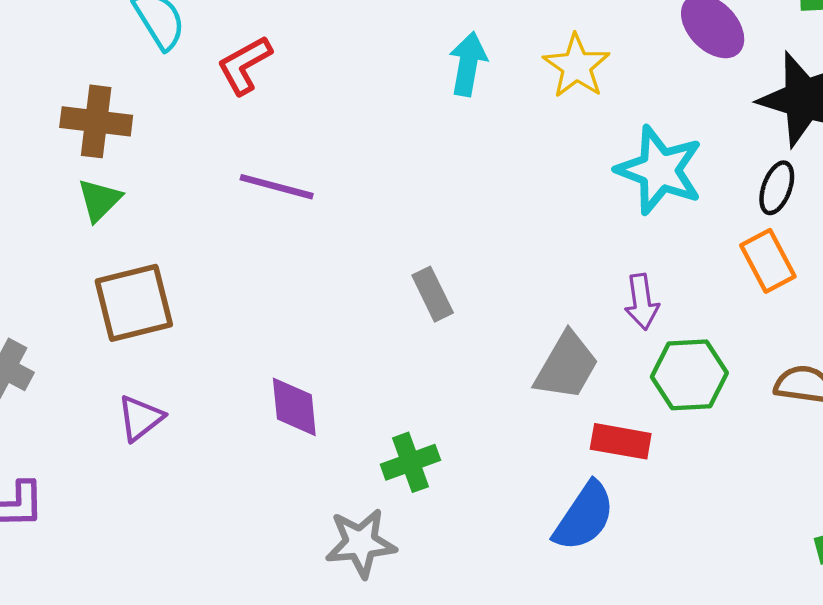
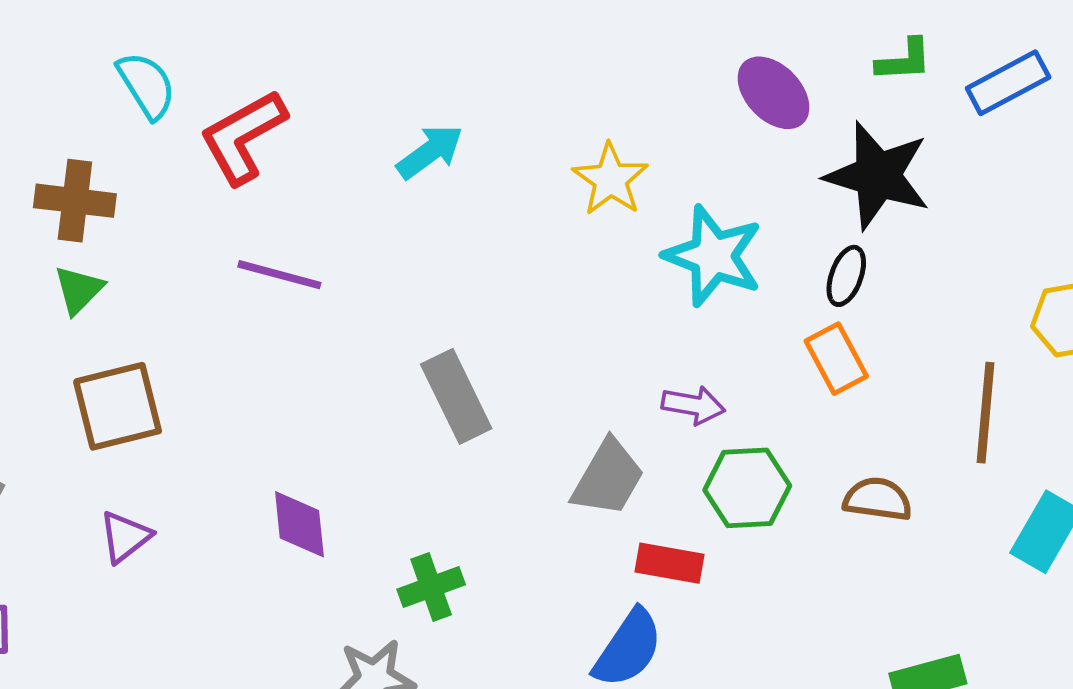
cyan arrow: (468, 64) -> (430, 152), moved, turned 44
red L-shape: (244, 65) -> (243, 137), size x1.4
yellow star: (576, 66) -> (610, 179), moved
gray rectangle: (433, 294) -> (456, 396), size x1.5
purple arrow: (642, 302) -> (693, 405), turned -72

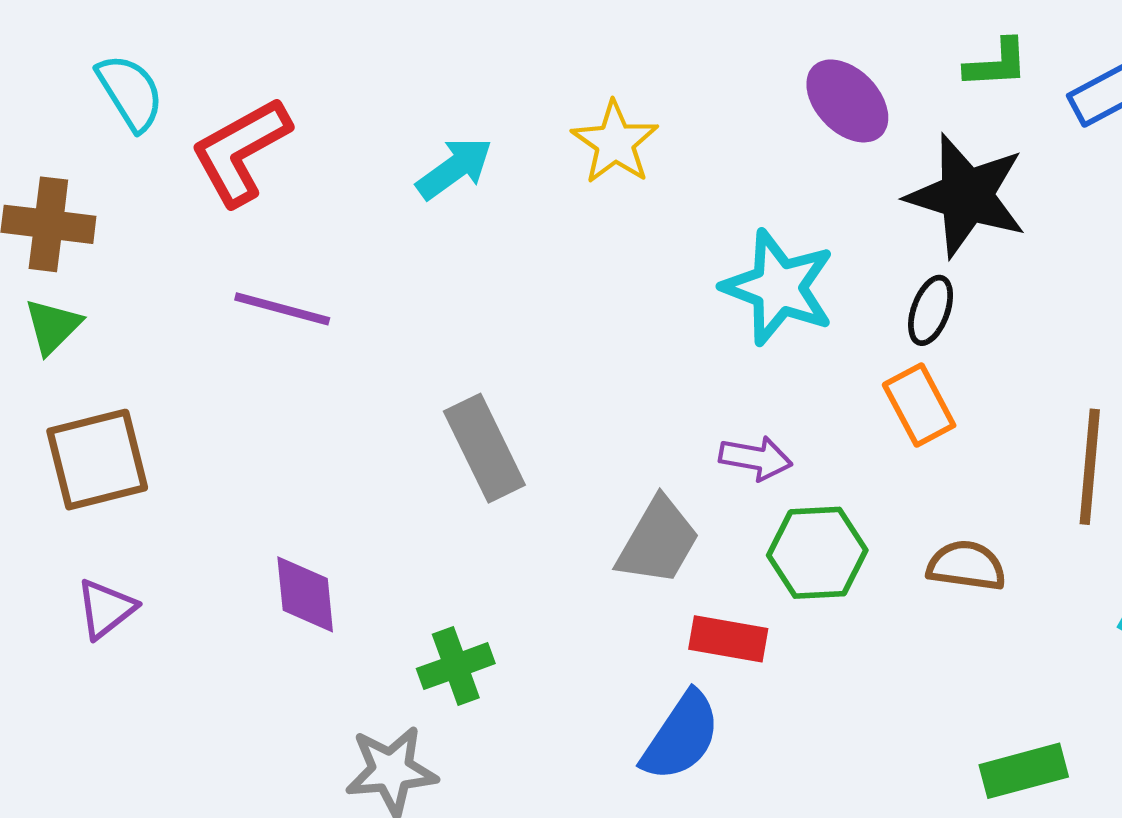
yellow star: (610, 179) -> (615, 143), moved

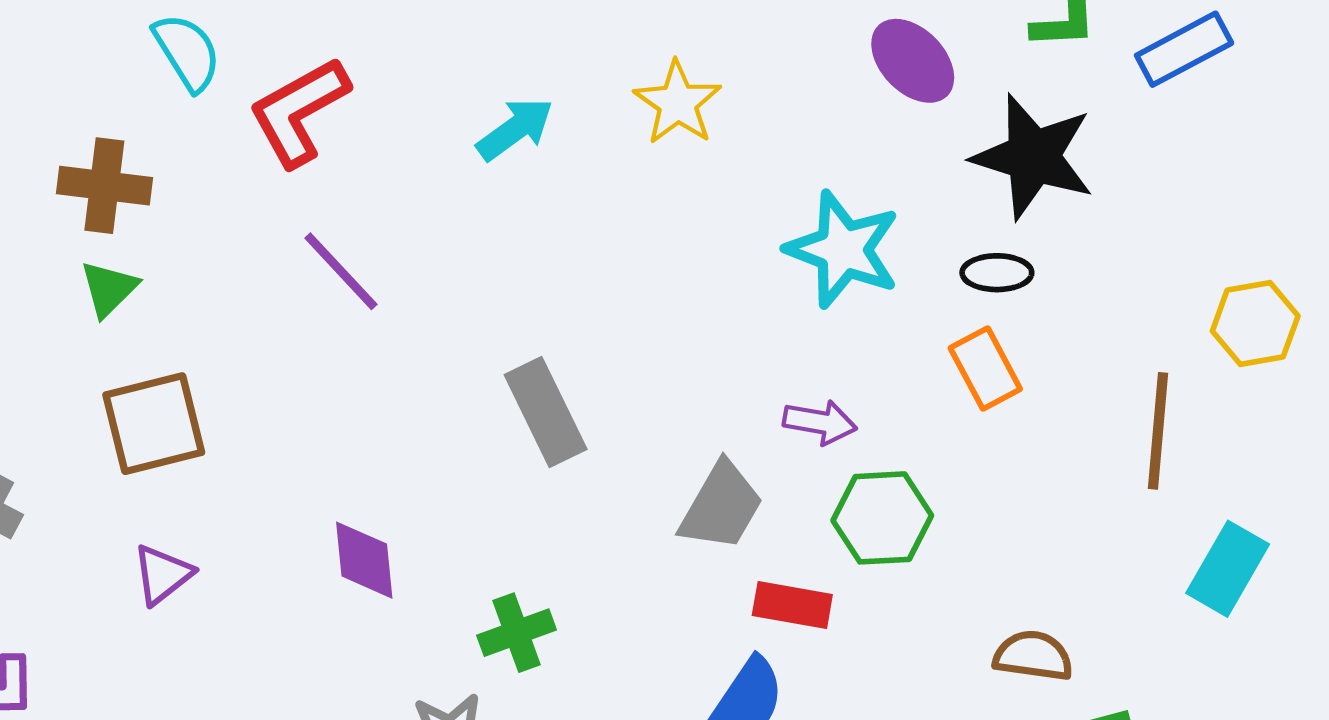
purple line: (282, 309) -> (341, 271), turned 32
black ellipse: (931, 310) -> (997, 273), turned 70
brown semicircle: (966, 566) -> (1033, 656), moved

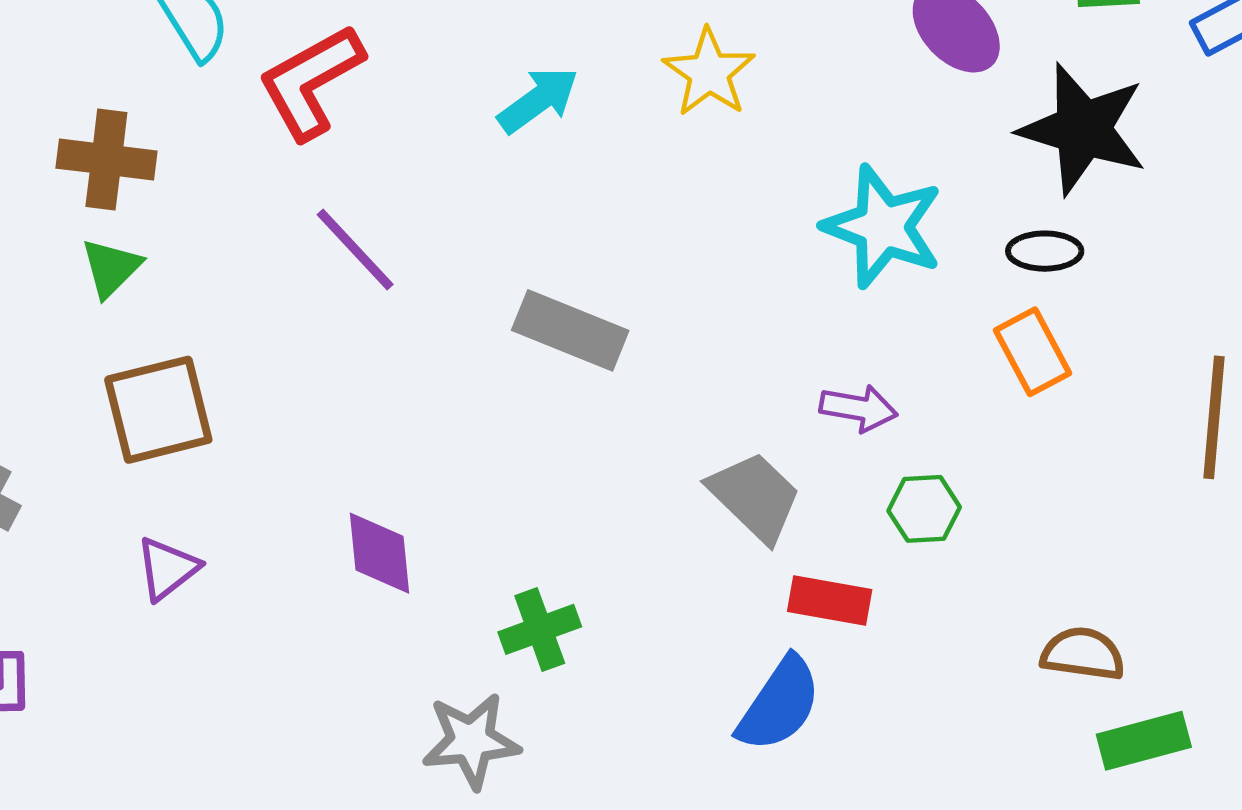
gray rectangle: (546, 412) -> (570, 330), moved, turned -42
gray trapezoid: (721, 506) -> (755, 497), turned -76
green hexagon: (882, 518) -> (924, 509), size x0.7

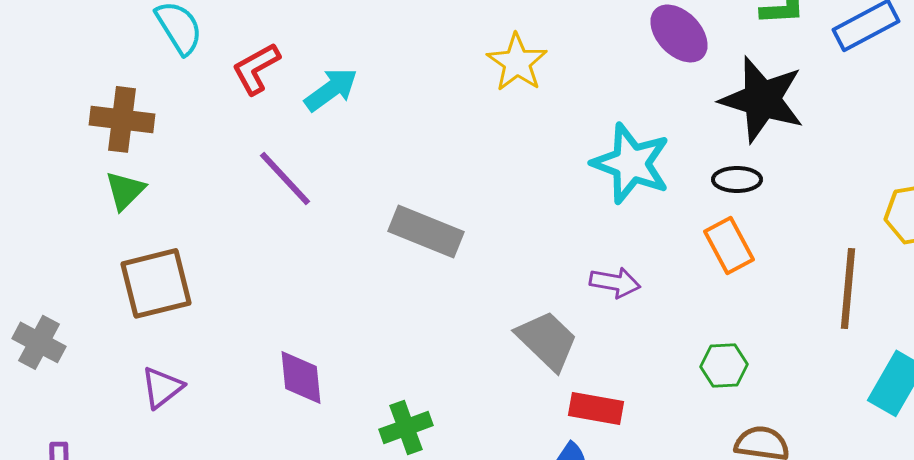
red L-shape: (311, 82) -> (256, 68), size x0.7
cyan arrow: (538, 100) -> (331, 89), moved
green hexagon: (924, 509) -> (724, 365), moved

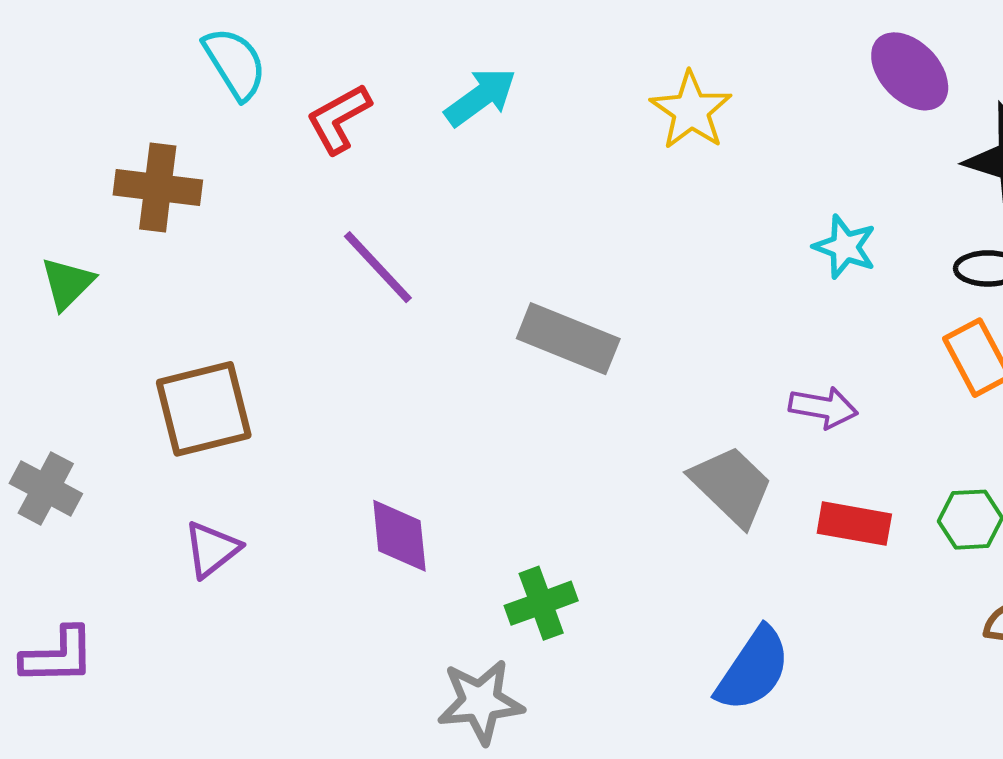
cyan arrow: (331, 89) -> (480, 97), moved
cyan star: (631, 163) -> (845, 247), size x0.6
green triangle: (125, 190) -> (67, 283), moved
red rectangle: (596, 408) -> (854, 524), moved

